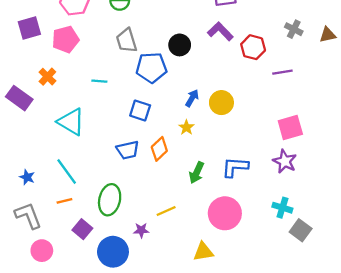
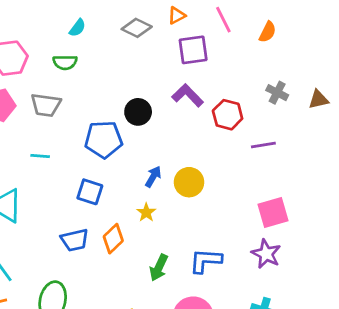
gray trapezoid: (127, 40) -> (46, 105), moved, turned -65

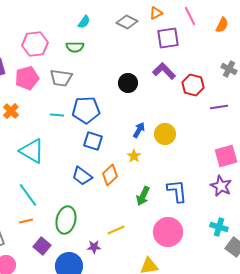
blue pentagon: (104, 139) -> (86, 110), moved
blue trapezoid: (75, 240) -> (82, 176), turned 50
blue L-shape: (206, 261) -> (177, 191), turned 80

